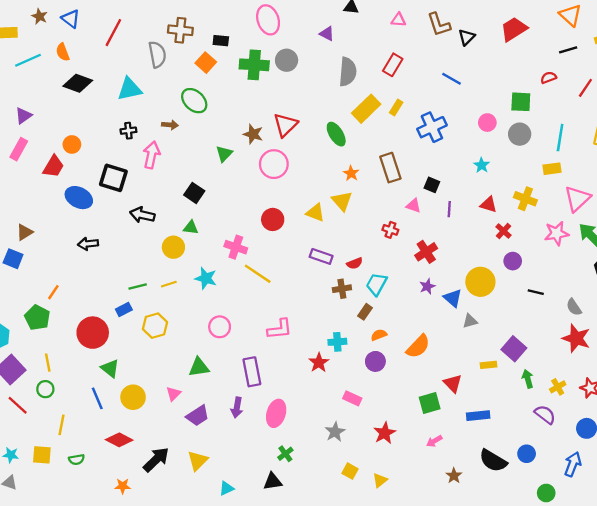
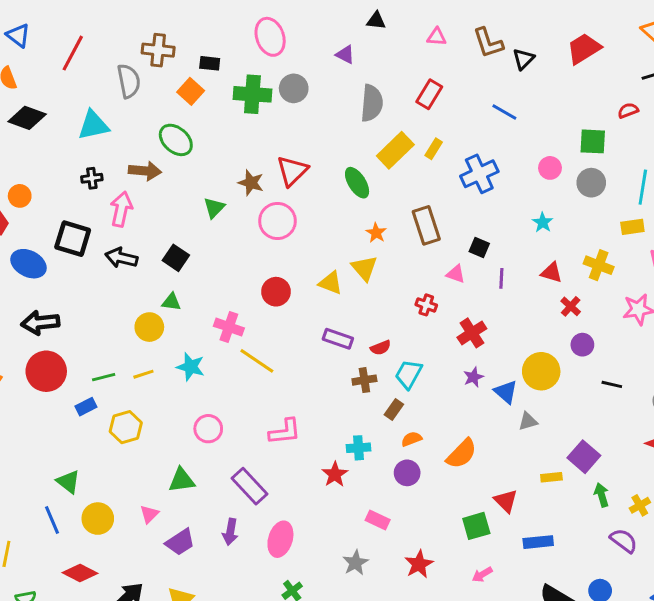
brown arrow: (170, 125) -> (145, 171), size x1.5
black arrow: (142, 215) -> (121, 258), moved
black arrow: (88, 244) -> (40, 323), size x1.4
red circle: (93, 333) -> (46, 371), moved
purple rectangle: (252, 372) -> (249, 486), turned -32

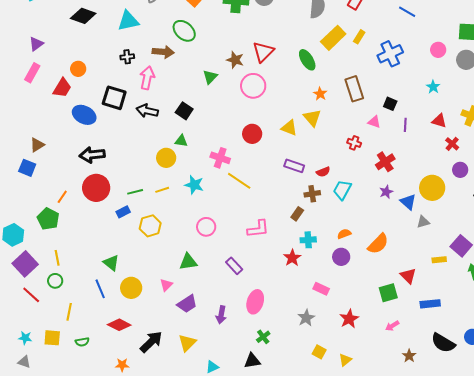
brown rectangle: (394, 410) -> (297, 214), moved
purple rectangle: (249, 486) -> (234, 266), size x0.7
purple arrow: (230, 532) -> (221, 315), moved

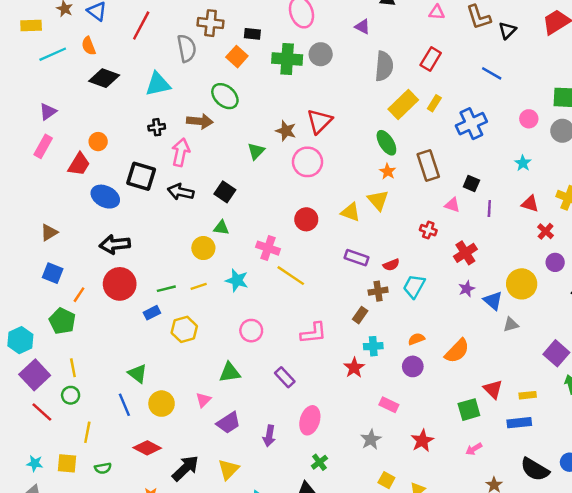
green ellipse: (307, 60) -> (386, 143), moved
blue square: (27, 168) -> (53, 273), moved
yellow rectangle: (439, 260) -> (528, 395), moved

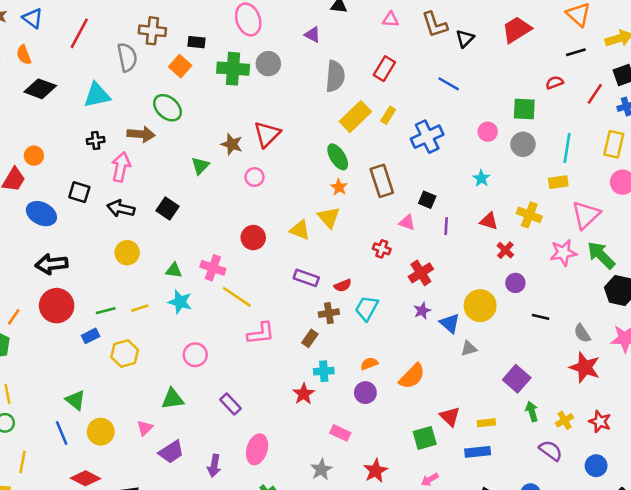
pink circle: (307, 162) -> (254, 177), size x0.6
black square: (141, 176) -> (79, 192), size x0.7
green triangle: (221, 228) -> (174, 270), moved
yellow circle: (203, 248) -> (127, 253), moved
pink L-shape: (313, 333) -> (261, 333), moved

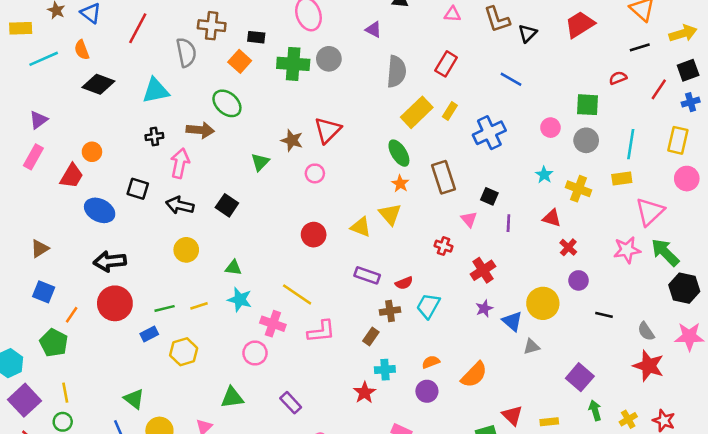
yellow cross: (529, 215) -> (579, 189), moved
pink triangle: (407, 222) -> (469, 219), turned 30
pink cross: (213, 268) -> (273, 324), moved

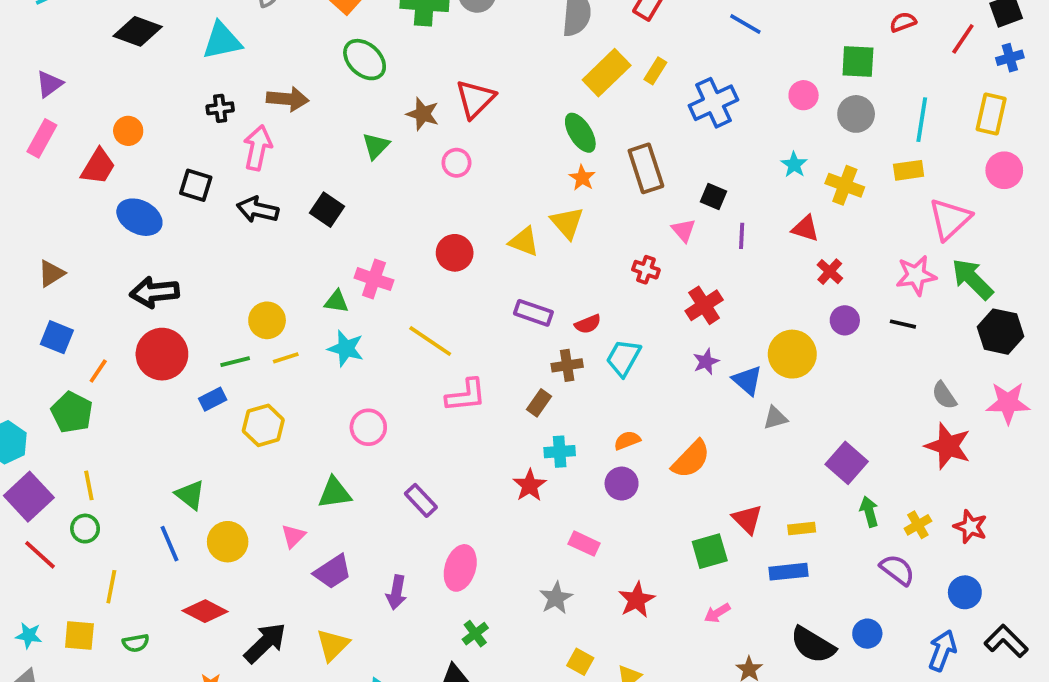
green ellipse: (227, 103) -> (365, 60), moved
yellow circle: (186, 250) -> (267, 320), moved
black line: (604, 315) -> (903, 324), moved
pink cross: (273, 324) -> (374, 279), moved

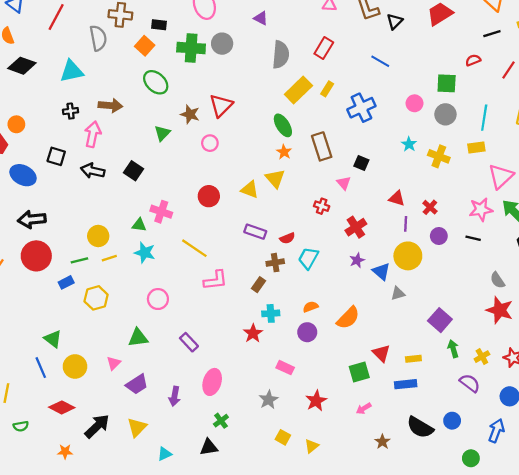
red triangle: (805, 228) -> (397, 198), moved
purple line: (742, 236) -> (406, 224), moved

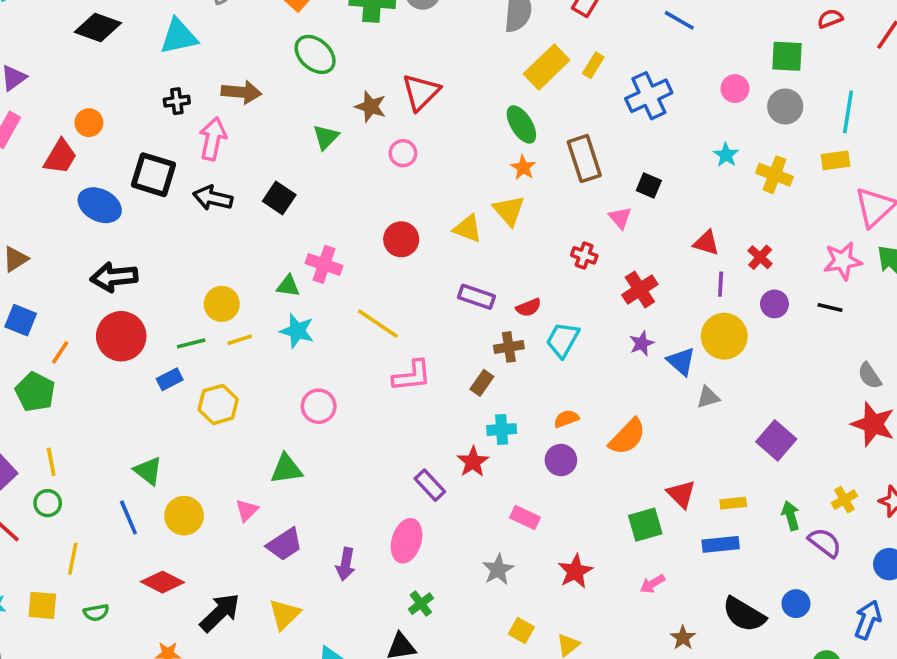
black square: (56, 156) -> (154, 175), size x1.4
purple rectangle: (189, 342) -> (430, 485), moved
green arrow: (453, 349) -> (791, 516), moved

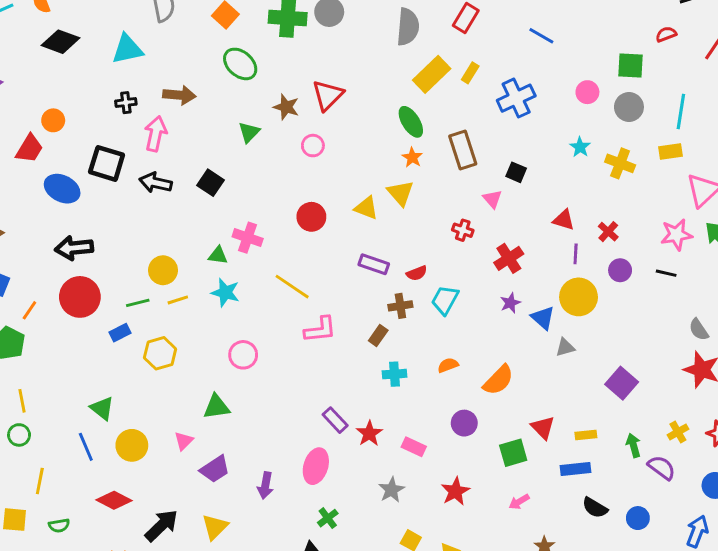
purple circle: (561, 460) -> (464, 423), moved
red star: (473, 462) -> (369, 433), moved
black semicircle: (744, 614) -> (595, 508), moved, size x0.7

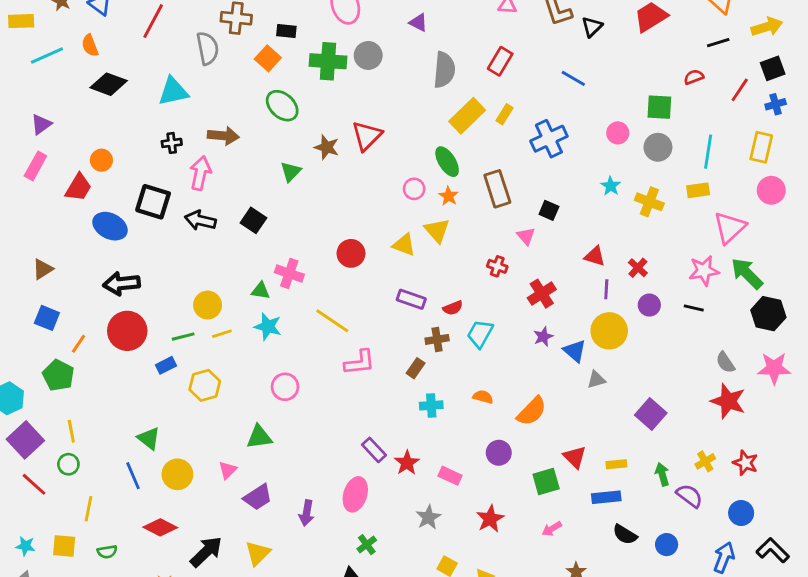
pink circle: (313, 146) -> (414, 189), moved
orange semicircle: (448, 365) -> (483, 397), turned 36

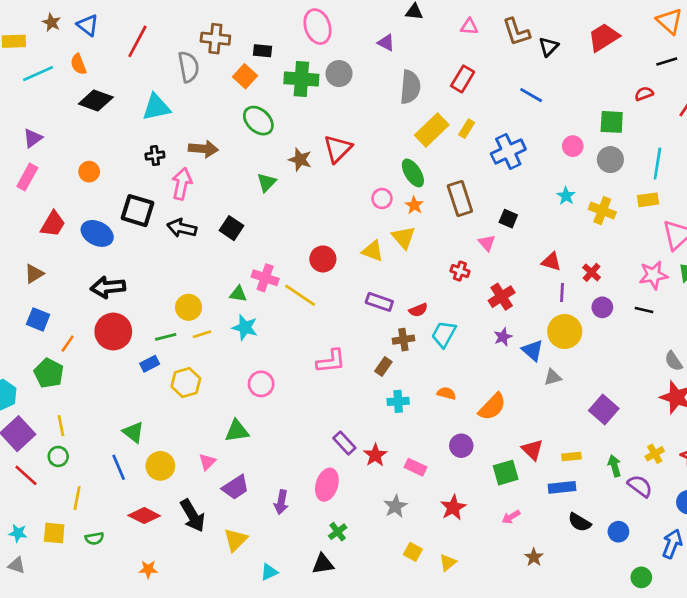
red trapezoid: (78, 187) -> (53, 224), moved
yellow line: (332, 321) -> (300, 295), moved
black arrow: (206, 552) -> (193, 516), moved, turned 104

